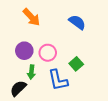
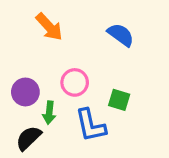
purple circle: (24, 51) -> (25, 92), moved
green square: (76, 64) -> (119, 100), turned -32

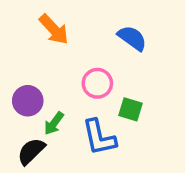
pink circle: (75, 82) -> (97, 83), moved
green arrow: (49, 113) -> (54, 123), turned 30

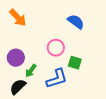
orange arrow: (54, 29) -> (18, 18), moved
blue L-shape: (99, 137) -> (57, 79), turned -95

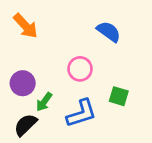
green square: (75, 63) -> (119, 96), moved

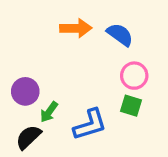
orange arrow: (25, 26) -> (76, 28), moved, turned -48
pink circle: (80, 69) -> (134, 76), moved

